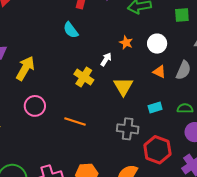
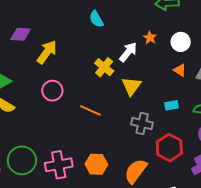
white arrow: (106, 59) -> (128, 52), size x1.5
yellow triangle: (123, 86) -> (131, 86), moved

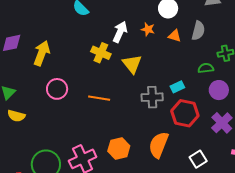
orange star: (150, 38) -> (148, 29), moved
cyan rectangle: (172, 105) -> (177, 87), moved

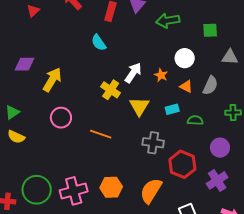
green semicircle: (206, 68) -> (195, 120), moved
cyan rectangle: (177, 87) -> (172, 109), moved

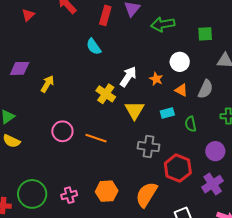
yellow arrow: (52, 80) -> (47, 84), size x0.7
pink circle: (61, 118) -> (62, 131), moved
green semicircle: (195, 120) -> (191, 124), turned -105
pink cross: (74, 191) -> (69, 195), size x0.6

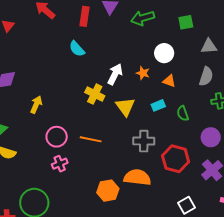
yellow arrow: (47, 84) -> (36, 105), moved
gray semicircle: (205, 89) -> (206, 76), moved
pink cross: (69, 195) -> (60, 164), moved
orange semicircle: (146, 195) -> (137, 177), moved, turned 72

